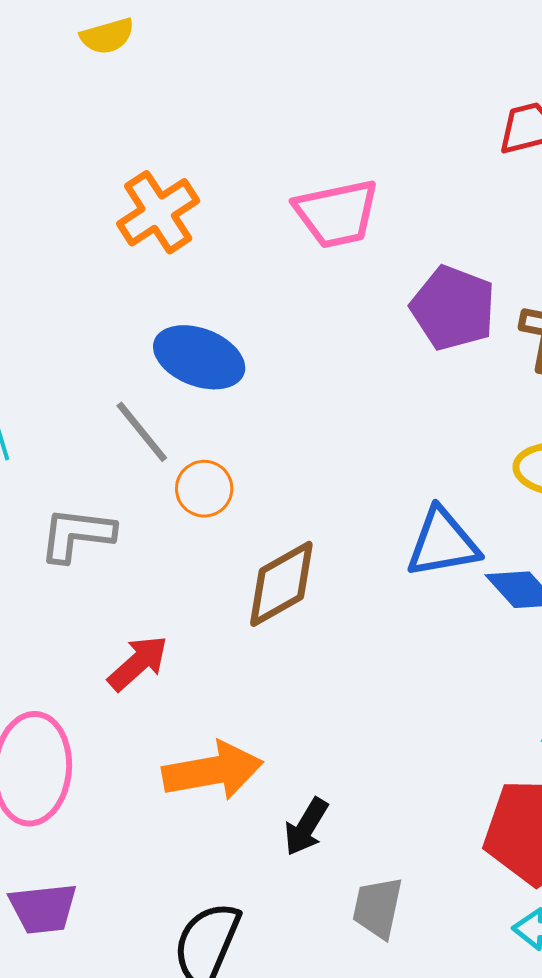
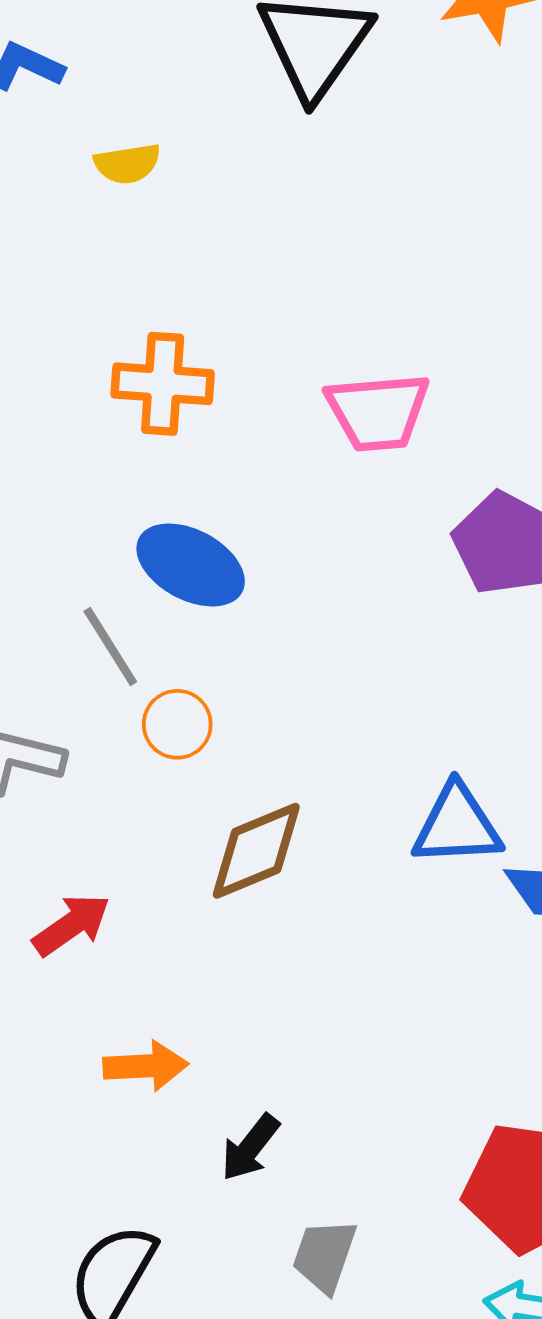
orange cross: (158, 212) -> (163, 384), turned 30
orange arrow: (213, 771) -> (146, 1066), size x0.7

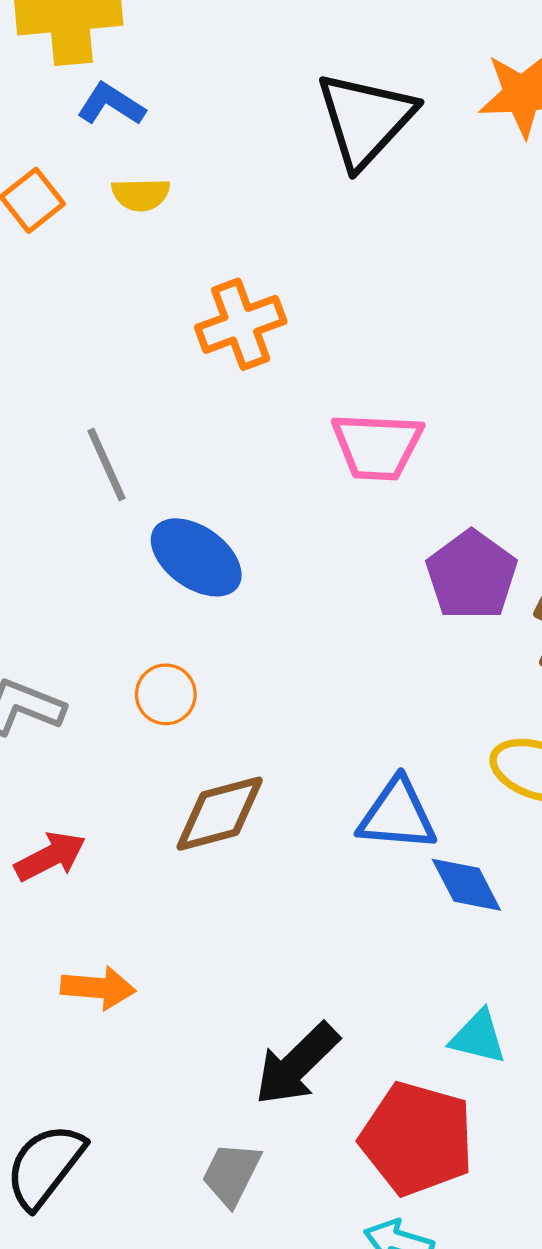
yellow semicircle: (127, 164) -> (141, 195), moved
orange cross: (163, 384) -> (241, 324), moved, turned -32
gray line: (110, 646) -> (106, 464), moved
black arrow: (250, 1147) -> (297, 1064), moved, size x1.5

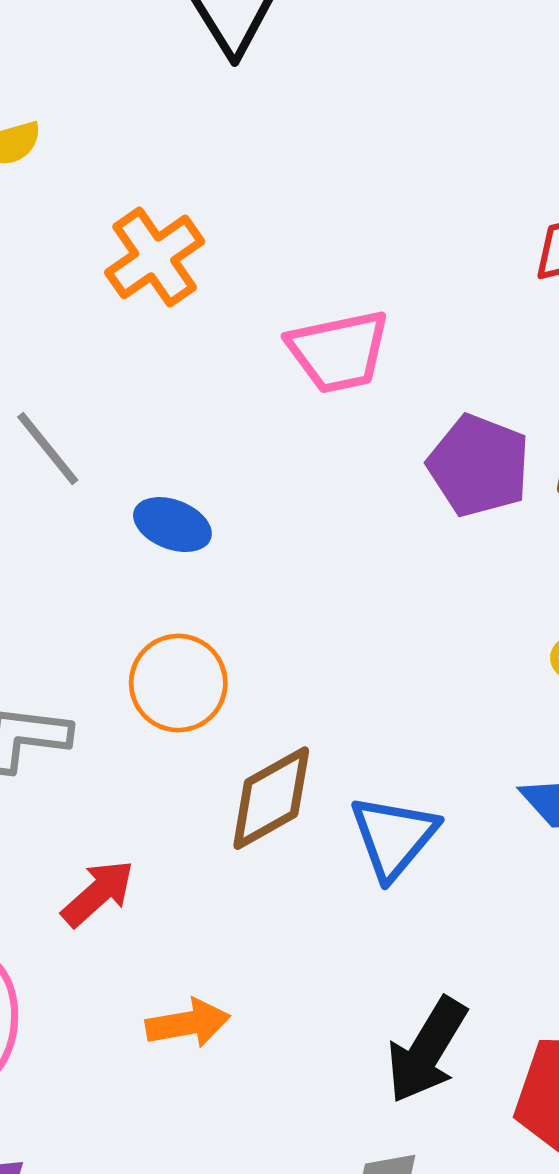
blue ellipse: (196, 557) -> (172, 525), size x0.7
orange circle: (166, 694) -> (178, 683), size x1.4
blue triangle: (397, 815) -> (394, 837), moved, turned -40

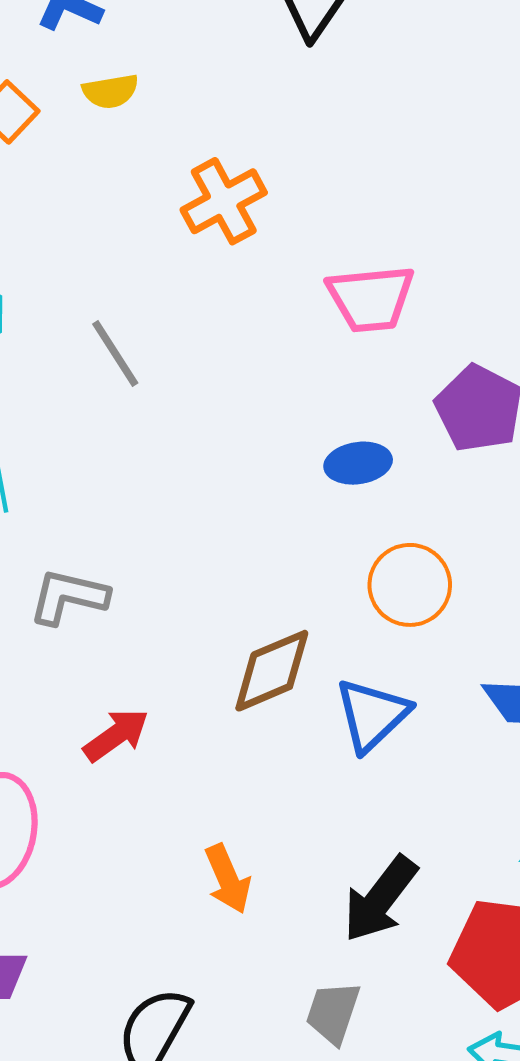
blue ellipse: (172, 525) -> (358, 463), moved, turned -36
orange circle: (178, 683) -> (410, 585), moved
orange arrow: (188, 1023) -> (228, 879), moved, turned 70

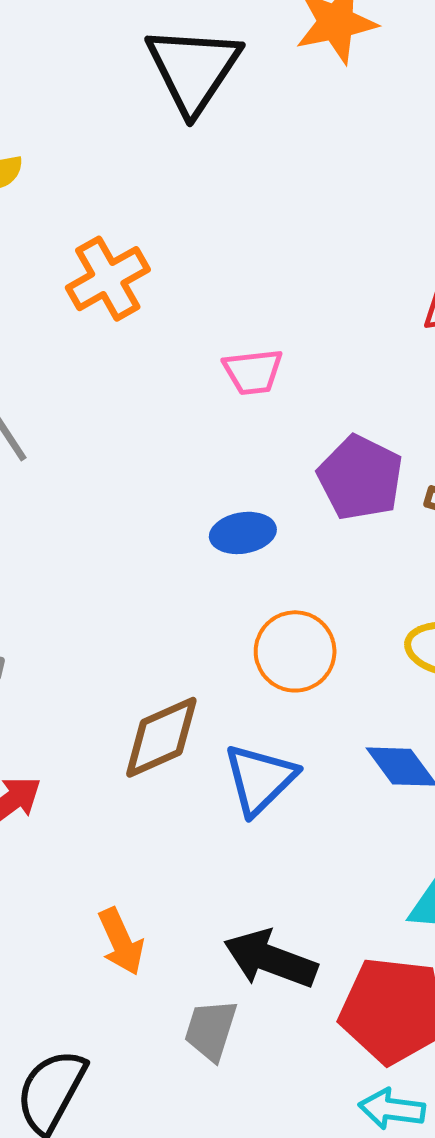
pink trapezoid: (371, 298) -> (253, 372), size x0.7
black arrow: (380, 899) -> (270, 959), turned 74
gray trapezoid: (333, 1013) -> (211, 1030), moved

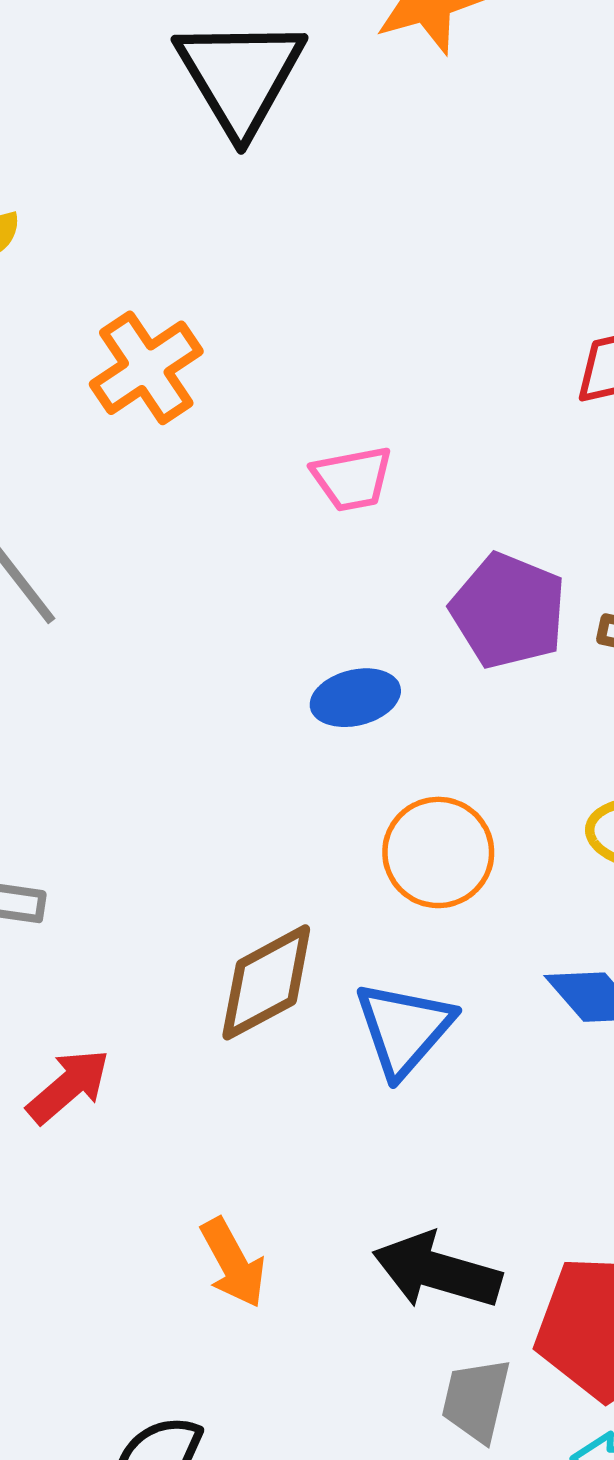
gray trapezoid: (211, 1030) -> (476, 1400), moved

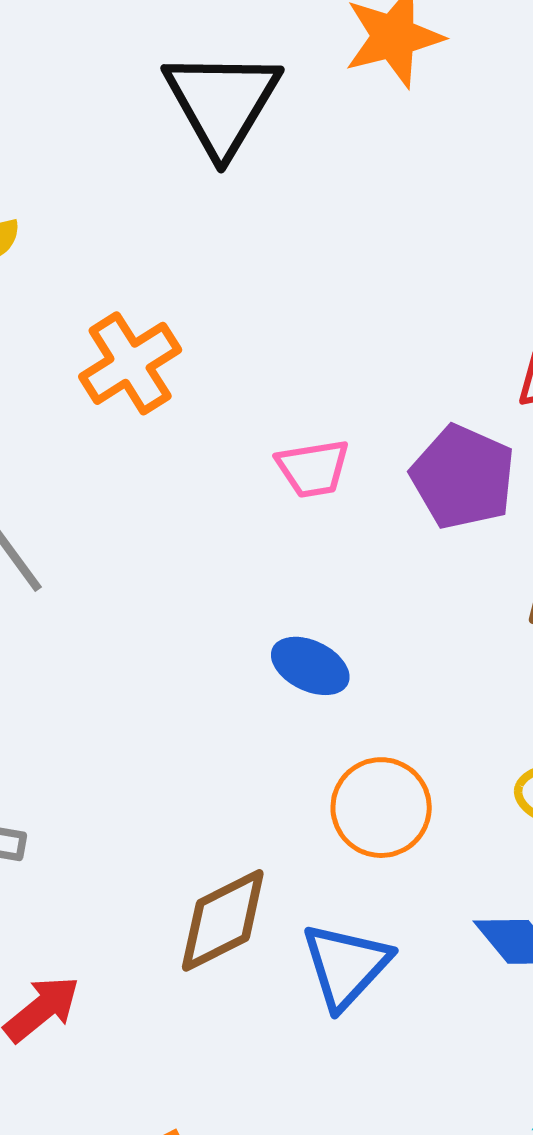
purple pentagon: (508, 611) -> (463, 477), moved
blue ellipse: (355, 698) -> (310, 666), turned 38

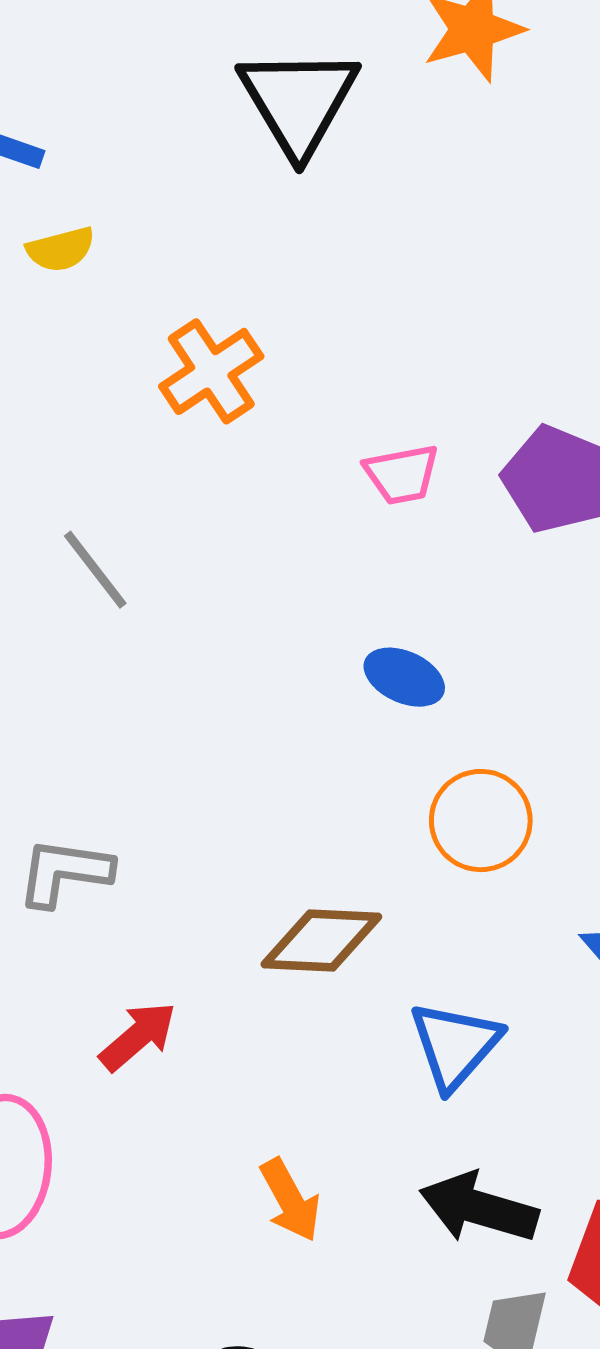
brown diamond: (223, 920) -> (321, 941), turned 31
blue triangle: (346, 966) -> (455, 1045), moved

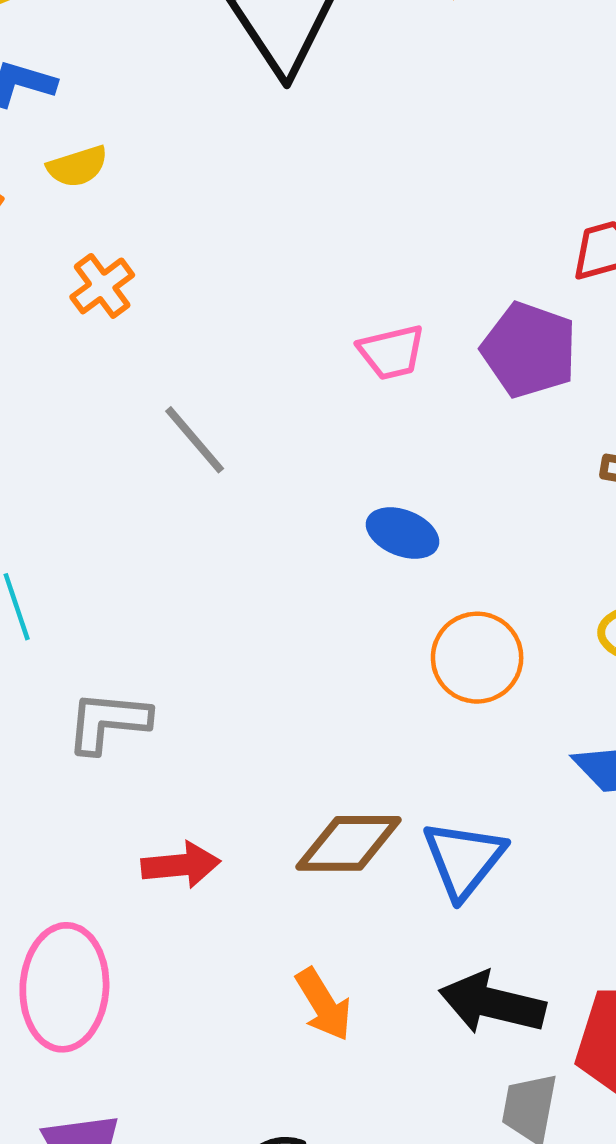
orange cross: (211, 371) -> (102, 286), moved, size x0.7
gray line: (95, 570) -> (195, 440), moved
brown diamond: (321, 941) -> (349, 843), moved
red arrow: (138, 1036) -> (181, 865), turned 38

